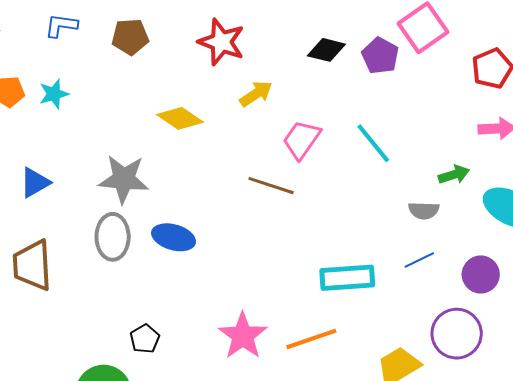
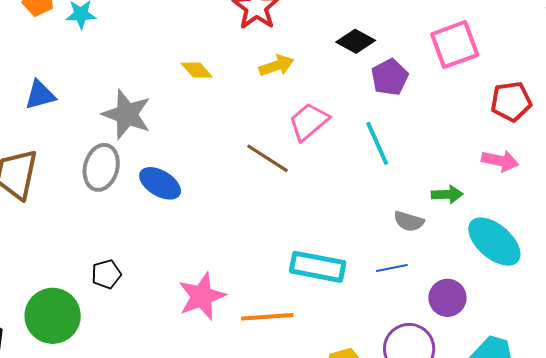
purple pentagon: (380, 56) -> (390, 77), moved
yellow diamond: (180, 118) -> (197, 70), size x0.7

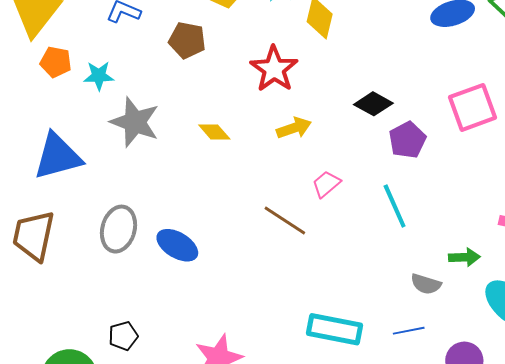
blue triangle: (40, 95) -> (58, 156), size x1.6
gray star: (127, 114) -> (135, 122), moved
pink trapezoid: (309, 122) -> (326, 184), size x0.7

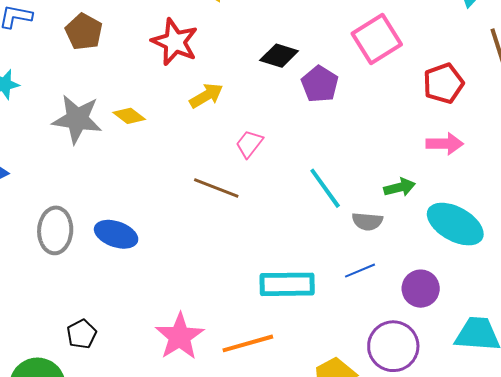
brown pentagon: (187, 40) -> (84, 32), turned 30
gray star: (135, 122) -> (77, 119), moved
cyan line: (395, 206) -> (325, 188), moved

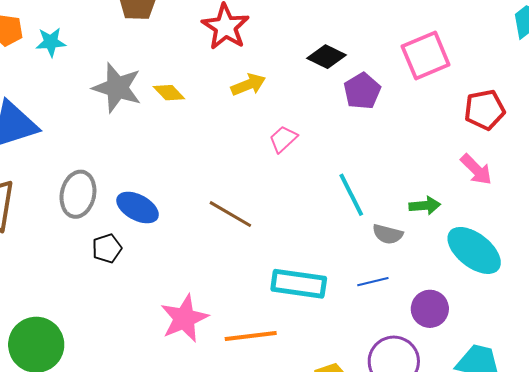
pink arrow: (445, 144) -> (476, 169), turned 36
brown line: (216, 188) -> (230, 214), moved
black pentagon: (82, 334) -> (107, 248), moved

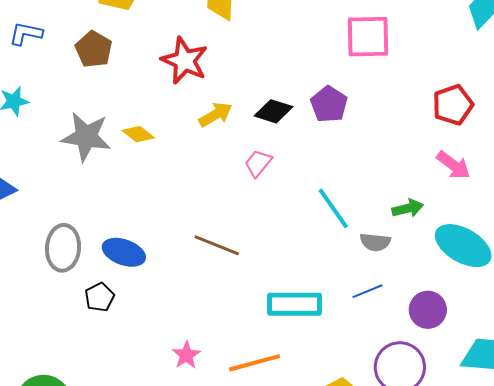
pink square: (426, 55) -> (368, 37), moved, turned 30
black diamond: (326, 57) -> (273, 111), moved
pink star: (184, 318) -> (186, 355), size x0.6

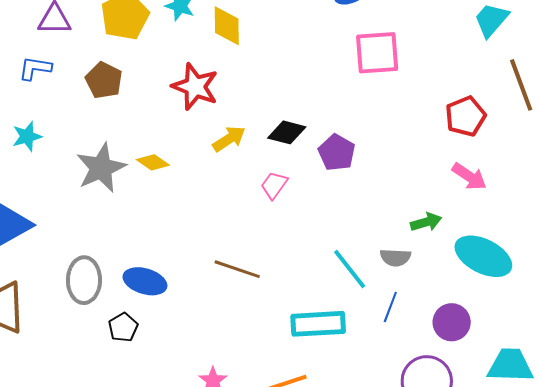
purple pentagon: (329, 104) -> (337, 153), moved
gray star: (86, 137) -> (101, 168), turned -30
cyan line: (333, 208) -> (350, 269), moved
blue line: (367, 291) -> (390, 307), turned -44

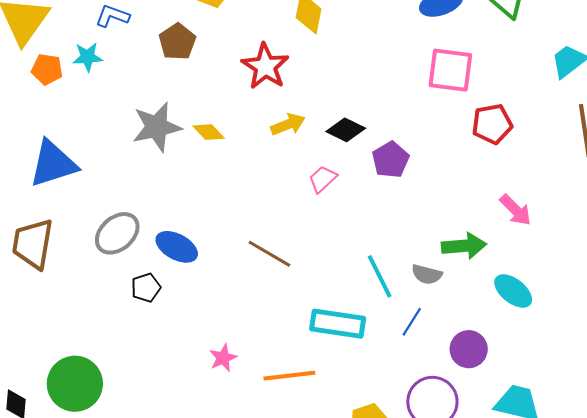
red pentagon: (466, 116) -> (492, 124), moved
cyan star: (27, 136) -> (88, 57), moved
green arrow: (426, 222) -> (464, 246), size x1.4
cyan ellipse: (483, 256) -> (513, 291), size x0.7
gray ellipse: (84, 280) -> (117, 233), turned 36

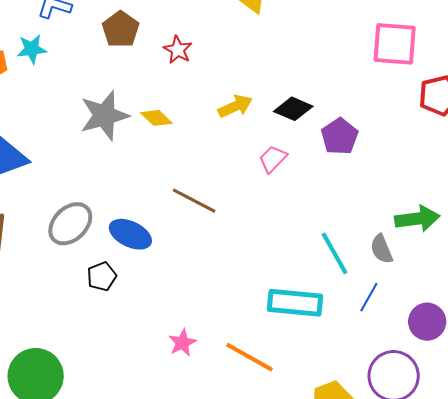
red star: (265, 66) -> (178, 50), moved, size x0.6
brown line: (269, 254) -> (194, 201), moved
gray semicircle: (427, 274) -> (382, 249), turned 56
orange line: (289, 376) -> (249, 357), turned 39

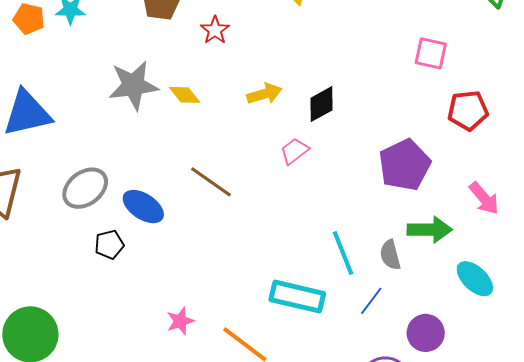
pink square: (395, 44) -> (431, 53), size x0.7
black diamond: (293, 109) -> (322, 104), turned -60
purple pentagon: (340, 136) -> (405, 165), moved, size x1.4

